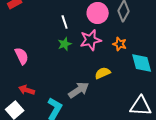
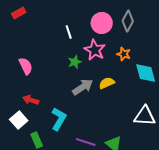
pink star: (91, 40) -> (95, 50), turned -30
green star: (65, 44) -> (75, 62), moved
gray arrow: (79, 90) -> (83, 87), moved

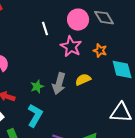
gray diamond: (128, 21) -> (104, 18), turned -60
green star: (75, 62) -> (37, 87), moved
gray arrow: (83, 87) -> (59, 84), turned 140

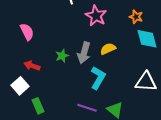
orange star: (100, 51) -> (136, 17), moved
cyan L-shape: (35, 116) -> (98, 78), moved

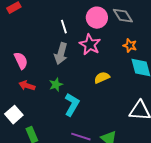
gray arrow: (84, 53) -> (61, 54), moved
red arrow: (32, 66) -> (27, 86), moved
cyan L-shape: (98, 78) -> (72, 105), moved

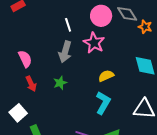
orange star: (130, 46) -> (145, 27), moved
red arrow: (27, 86) -> (31, 84), turned -133
cyan L-shape: (72, 105) -> (103, 103), moved

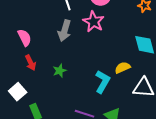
yellow semicircle: (106, 76) -> (123, 68), moved
green star: (60, 83) -> (60, 71), moved

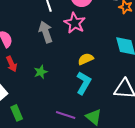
gray arrow: (65, 31) -> (46, 32), turned 145
yellow semicircle: (123, 68) -> (86, 59), moved

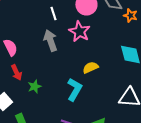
green star: (41, 72) -> (34, 86), moved
cyan L-shape: (84, 83) -> (74, 89), moved

